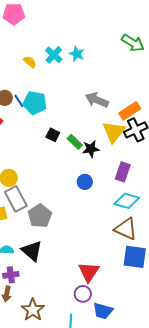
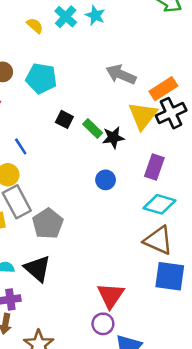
blue line: (19, 101) -> (21, 146), moved

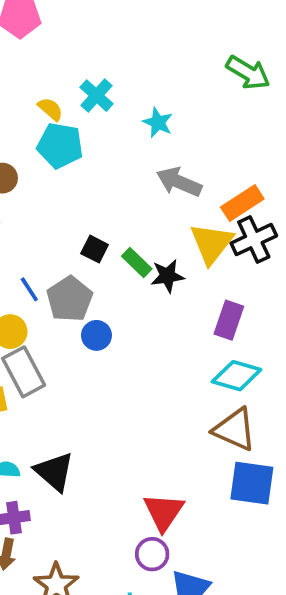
cyan star: (95, 15) -> (158, 122), moved
cyan pentagon: (41, 78) -> (60, 145), moved
blue circle: (106, 180) -> (96, 335), moved
gray pentagon: (48, 224) -> (70, 299), moved

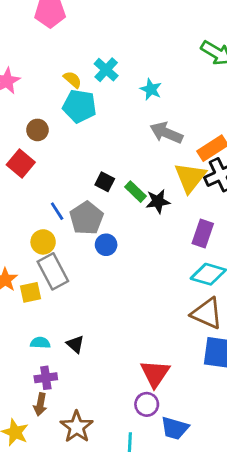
black triangle: (54, 472) -> (75, 344), size x0.6

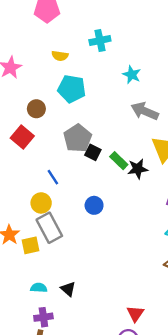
cyan cross: (106, 70) -> (100, 40), moved, turned 36
yellow semicircle: (72, 80) -> (60, 56), moved, turned 147
gray pentagon: (86, 218) -> (78, 138), moved
red triangle: (155, 374) -> (135, 314), size x0.7

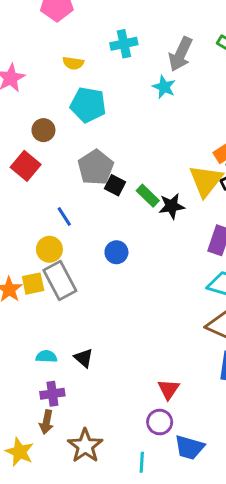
gray arrow: (145, 111) -> (180, 54), moved, turned -88
yellow square: (30, 245) -> (33, 284), moved

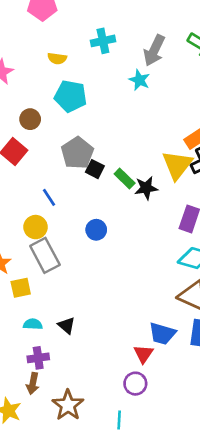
yellow square: (33, 284) -> (21, 288), moved
blue trapezoid: (189, 447) -> (162, 334), moved

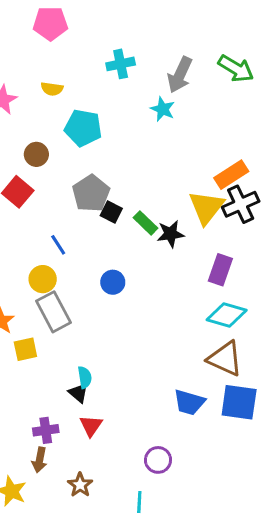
yellow semicircle: (57, 58) -> (52, 89), moved
cyan semicircle: (33, 324) -> (85, 377), moved, turned 78
red triangle: (143, 354) -> (91, 426), moved
brown star: (68, 405) -> (80, 485), size x0.7

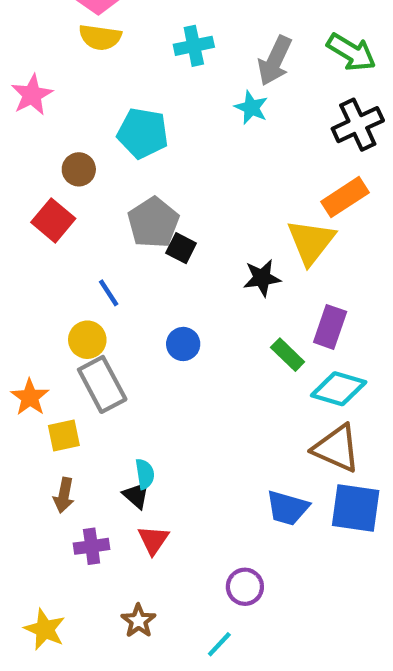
yellow semicircle: (52, 89) -> (100, 37), moved, size x1.4
black cross: (241, 204) -> (358, 125), moved
green rectangle: (146, 223) -> (288, 355), moved
brown arrow: (39, 460) -> (64, 495), moved
cyan line: (139, 502) -> (219, 644), turned 40

